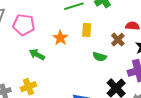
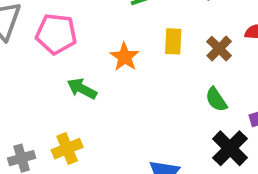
brown cross: (118, 40) -> (219, 49), moved
green semicircle: (100, 57) -> (216, 99), moved, turned 40

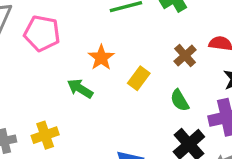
yellow rectangle: (173, 41) -> (139, 78), moved, turned 30
green arrow: (82, 89) -> (80, 89), moved

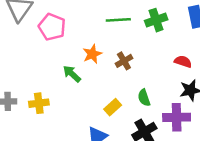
brown cross: (185, 56) -> (124, 61), moved
yellow rectangle: (139, 78) -> (113, 107), moved

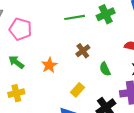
orange star: (92, 54) -> (49, 65), moved
green arrow: (72, 74) -> (16, 62), moved
green semicircle: (144, 98) -> (105, 69), moved

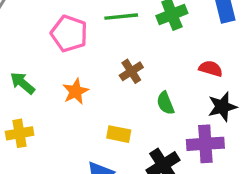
pink pentagon: (20, 29) -> (69, 34), moved
yellow rectangle: (77, 90) -> (119, 134), turned 56

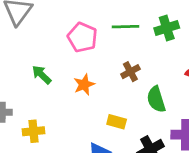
green semicircle: (165, 103) -> (156, 99), size x1.4
yellow cross: (20, 133) -> (34, 131), moved

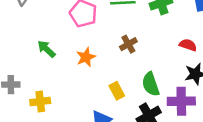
green semicircle: (156, 99) -> (151, 84), moved
yellow rectangle: (117, 122) -> (117, 91), turned 48

